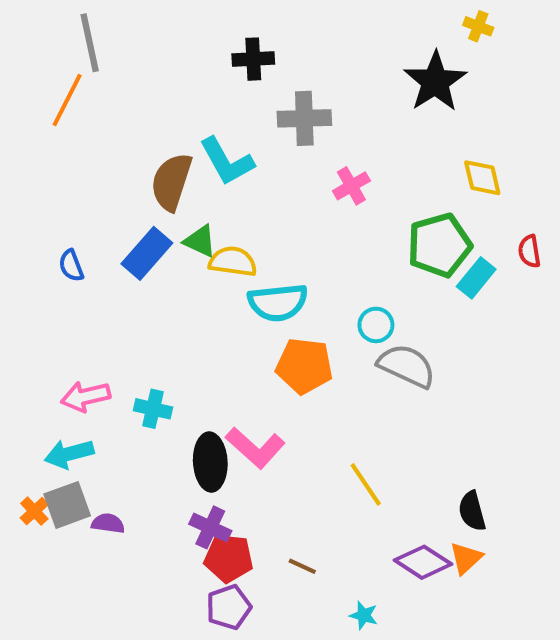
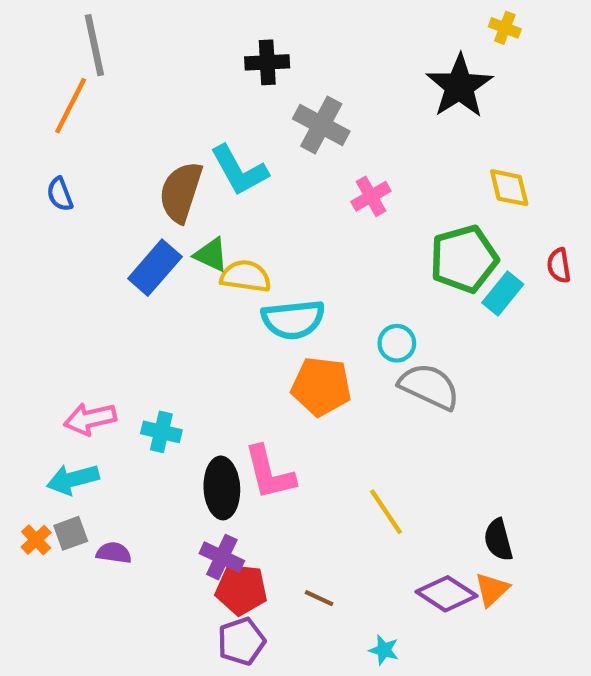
gray cross: (304, 118) -> (321, 125), turned 30
blue semicircle: (71, 266) -> (60, 194), moved
pink L-shape: (255, 448) -> (269, 473), turned 34
gray square: (67, 505) -> (71, 533), size x0.7

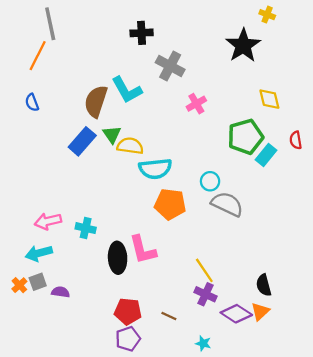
green triangle: (211, 255) -> (112, 134), turned 30
purple cross: (222, 557) -> (205, 294), moved

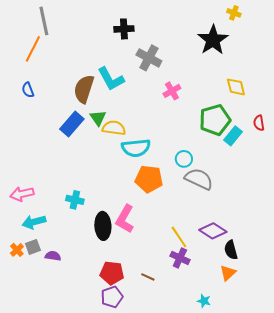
pink arrow: (48, 221) -> (22, 194), moved
pink L-shape: (143, 250) -> (125, 219), turned 44
purple diamond: (236, 314) -> (213, 231), moved
cyan star: (203, 343) -> (204, 301), moved

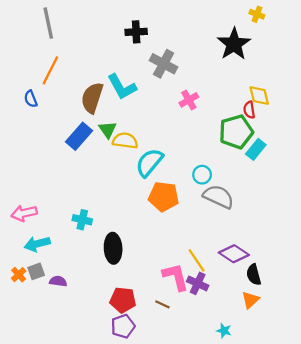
orange line: (33, 49) -> (50, 70), moved
red semicircle: (259, 123) -> (249, 110), moved
cyan semicircle: (136, 148) -> (149, 163), turned 136
pink L-shape: (125, 219) -> (176, 277), moved, turned 136

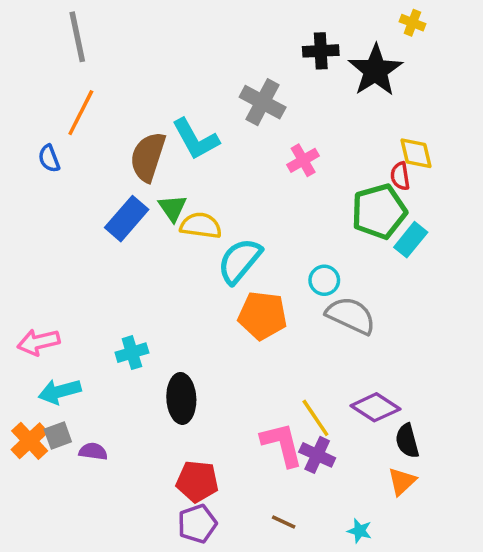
black cross: (136, 32) -> (321, 51), moved
cyan cross: (82, 220) -> (132, 353), turned -30
orange cross: (19, 275) -> (30, 441), size x1.5
brown line: (162, 304) -> (284, 522), moved

